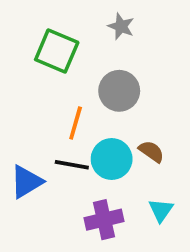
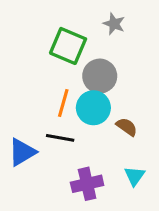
gray star: (121, 26) -> (114, 24), moved
green square: (57, 51) -> (68, 46), moved
cyan circle: (112, 159) -> (93, 108), moved

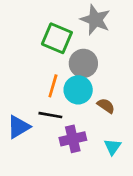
gray star: (114, 24) -> (95, 20), size x1.6
purple cross: (87, 184) -> (73, 139), moved

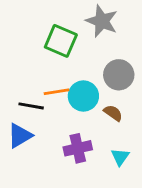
gray circle: (83, 63) -> (119, 75), moved
orange line: (53, 86) -> (57, 92), turned 65
black line: (50, 115) -> (31, 106), moved

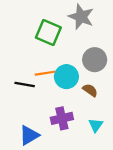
blue triangle: (20, 136) -> (29, 135), moved

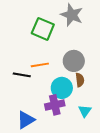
gray circle: (95, 60) -> (74, 61), moved
cyan circle: (66, 77) -> (62, 88), moved
brown semicircle: (90, 90) -> (80, 80), turned 48

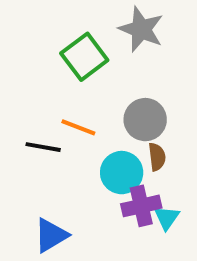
green square: (43, 29) -> (84, 57), turned 30
orange line: (40, 65) -> (78, 127), turned 30
purple cross: (55, 105) -> (141, 206), moved

